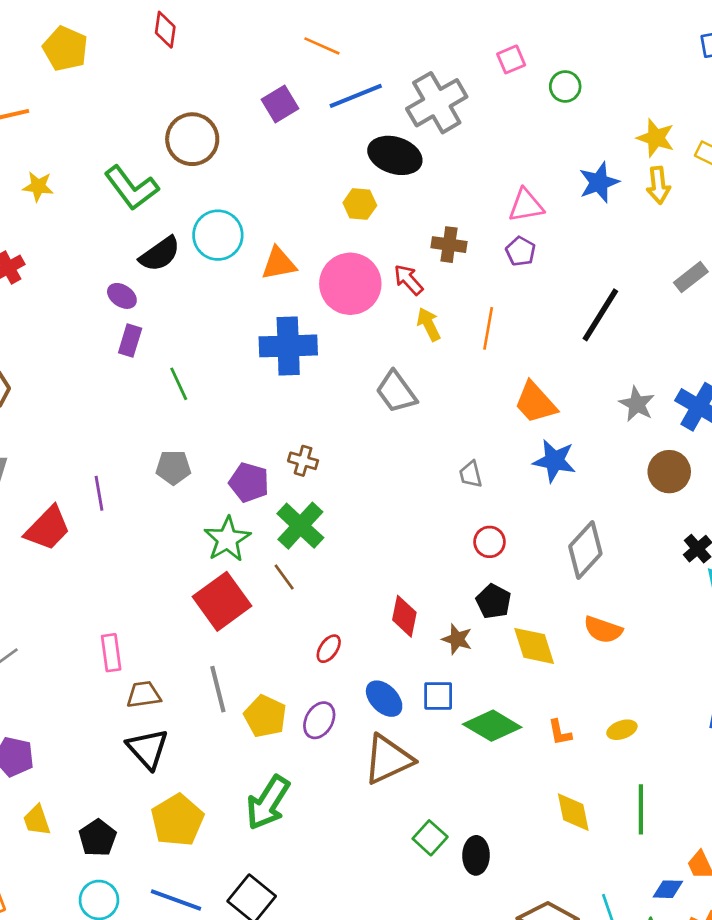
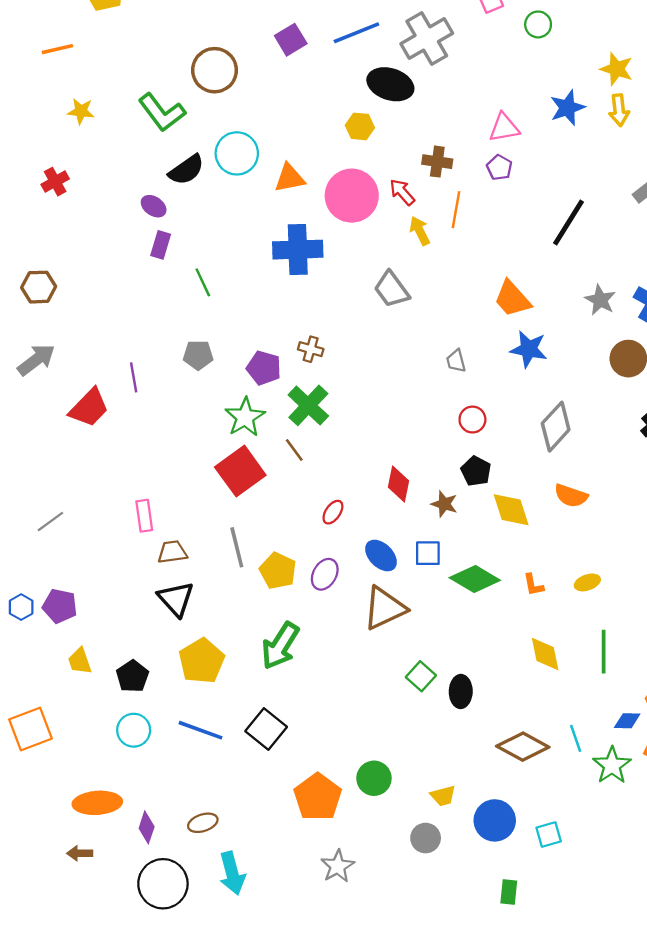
orange line: (488, 328) -> (456, 210), moved

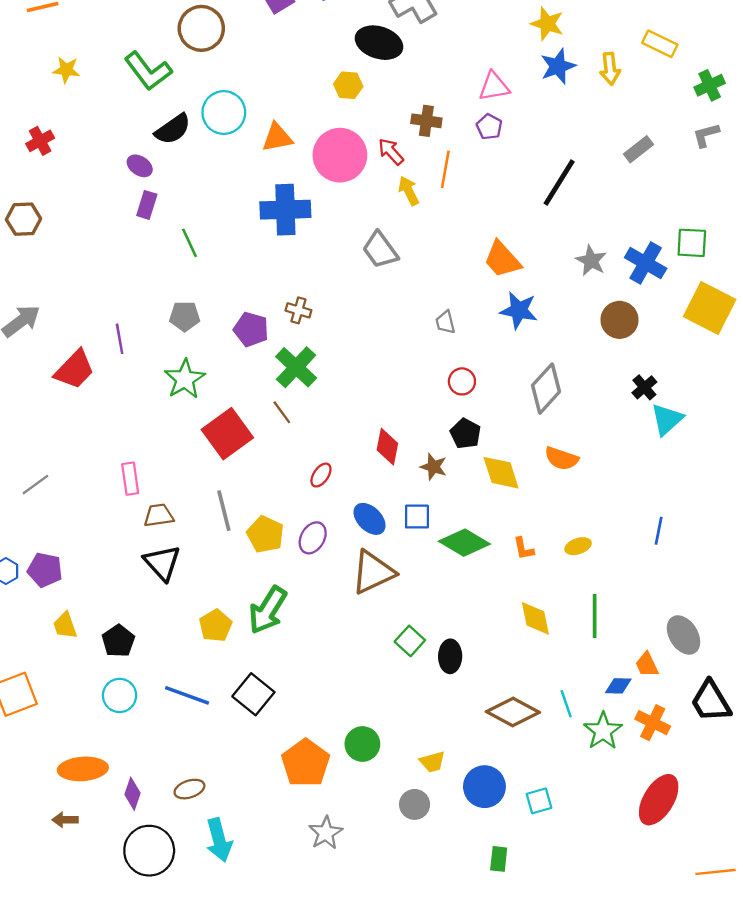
yellow star: (617, 69) -> (547, 24), moved
brown hexagon: (39, 287) -> (24, 219), moved
green star: (245, 417) -> (185, 379), moved
yellow pentagon: (202, 661) -> (216, 626), moved, size x0.7

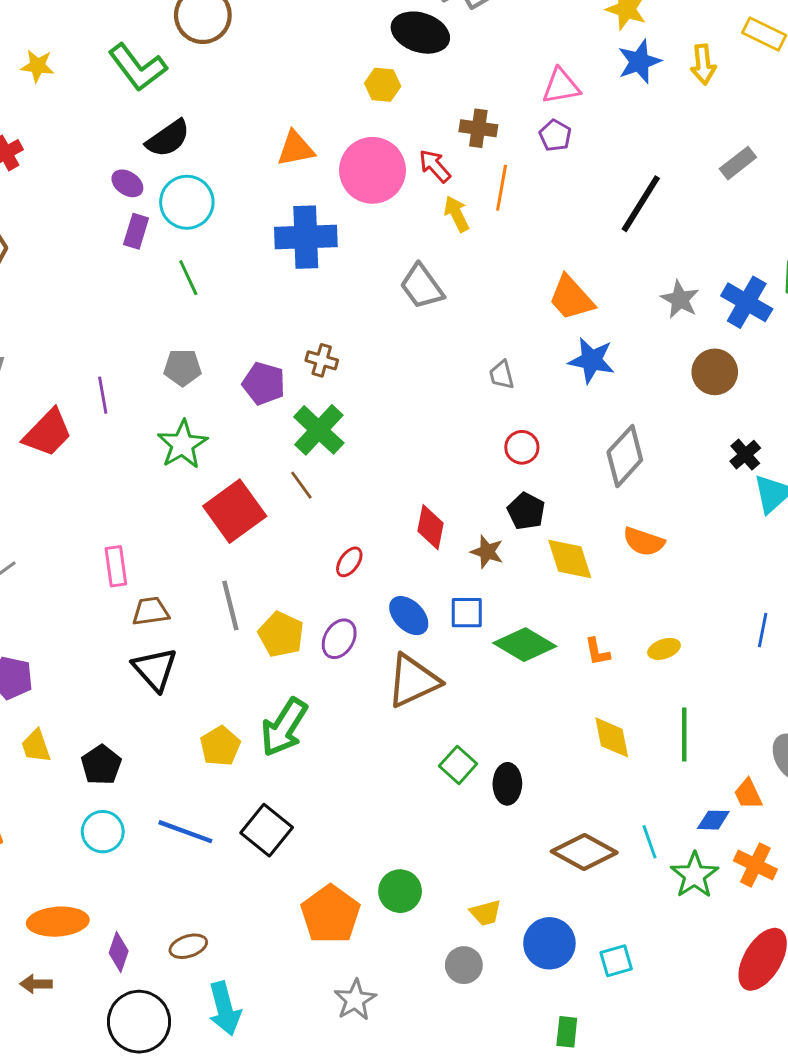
cyan circle: (224, 113) -> (187, 202), moved

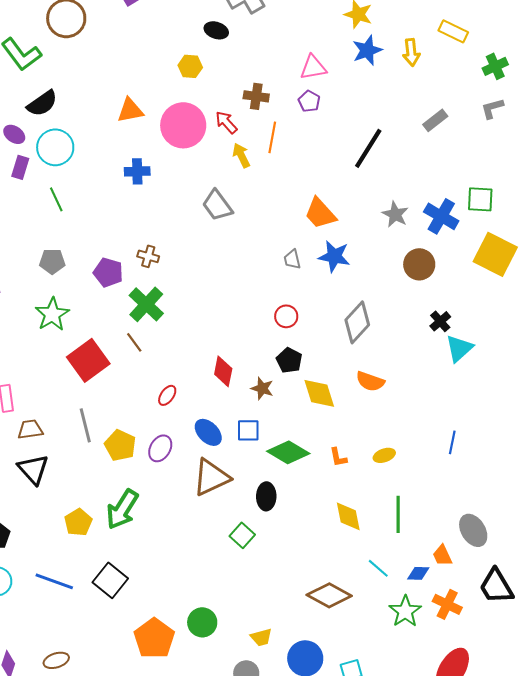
black ellipse: (420, 33) -> (216, 30), size x0.6
blue cross: (306, 237) -> (137, 171), size x0.6
gray trapezoid: (502, 375) -> (292, 259), moved
black ellipse: (507, 784) -> (266, 496), moved
cyan line: (649, 842) -> (378, 568), moved, turned -30

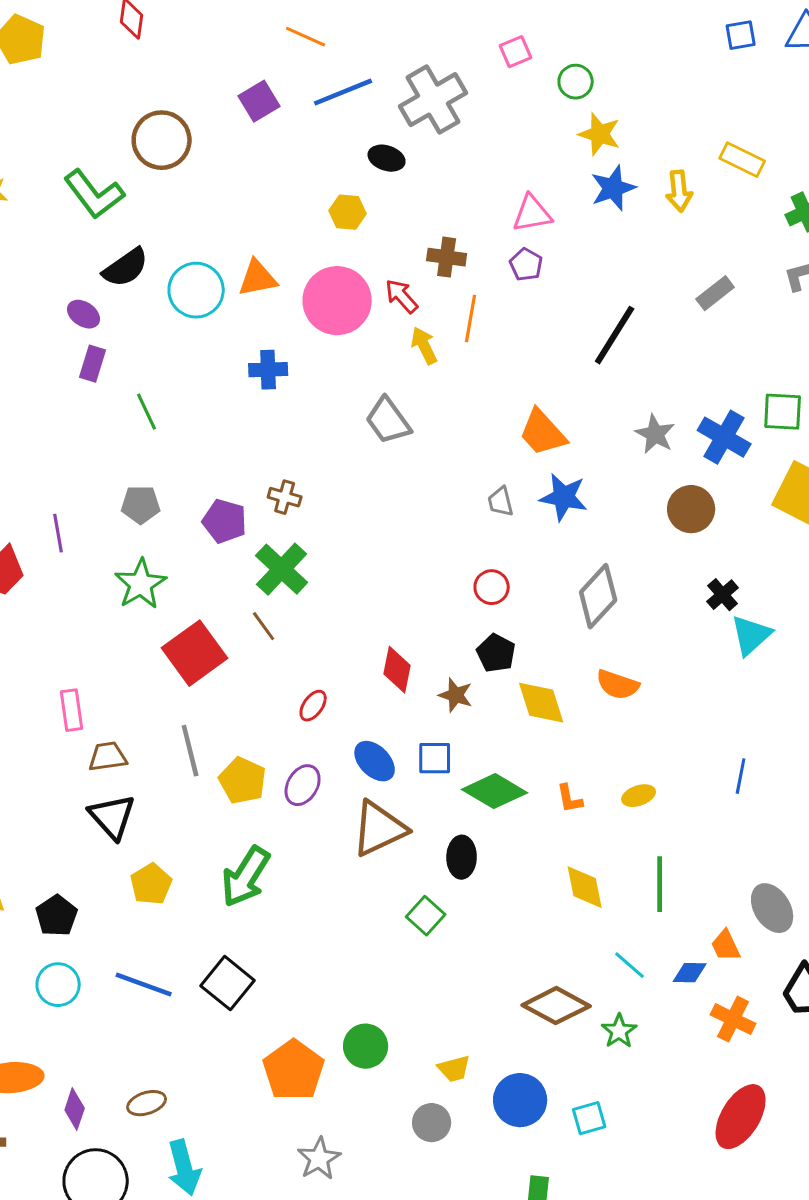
cyan circle: (55, 147) -> (196, 290), moved
yellow pentagon: (78, 522) -> (151, 884), moved
green star: (405, 611) -> (619, 1031), moved, size x0.7

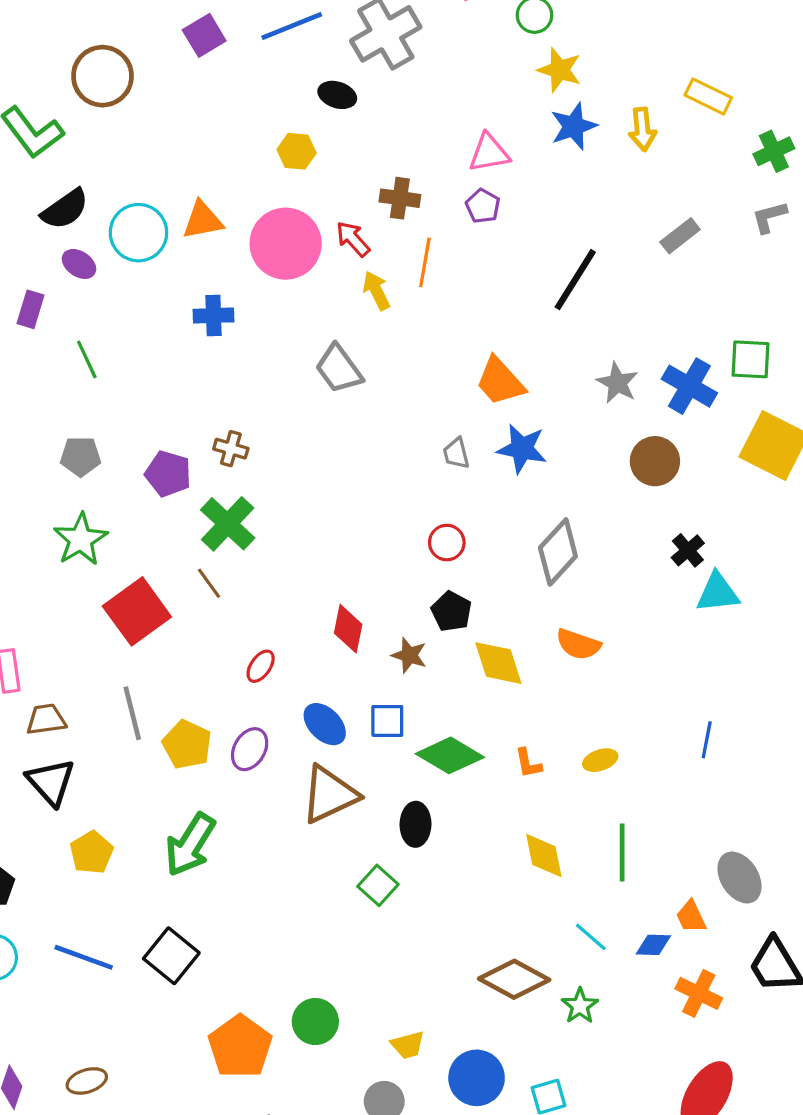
purple ellipse: (84, 314) -> (79, 264), moved
cyan triangle: (751, 635) -> (718, 593), turned 36

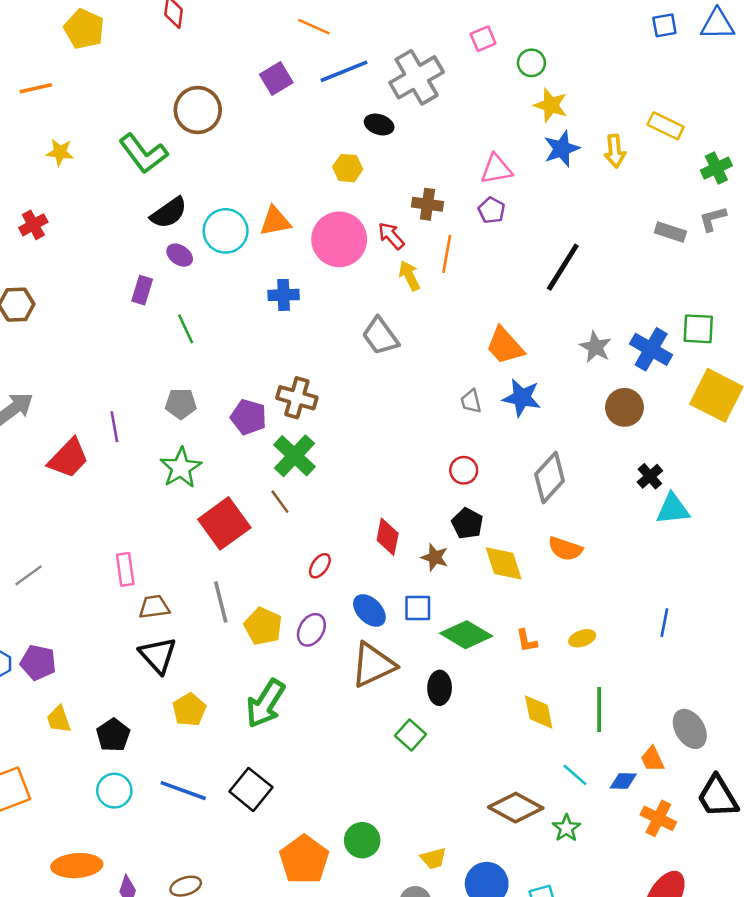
gray rectangle: (680, 236) -> (670, 232), moved, turned 56
brown cross: (231, 449) -> (297, 398), size x1.5

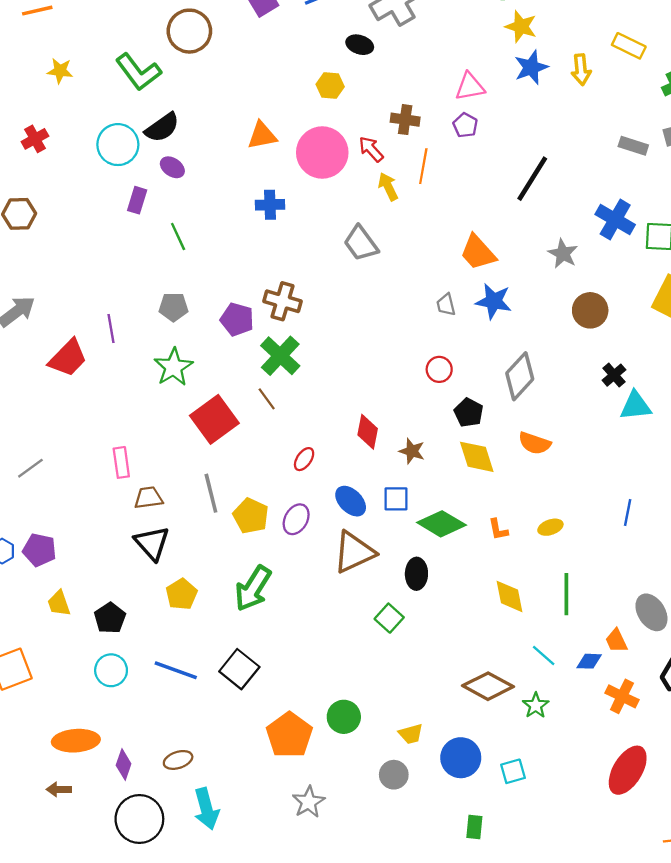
cyan circle: (226, 231) -> (118, 145), moved
blue cross: (651, 349) -> (615, 220), moved
black pentagon: (467, 523) -> (469, 413), moved

